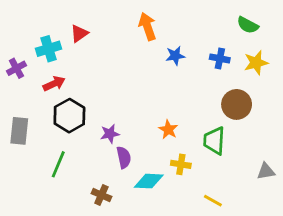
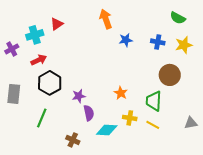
yellow line: (213, 201) -> (153, 125), moved

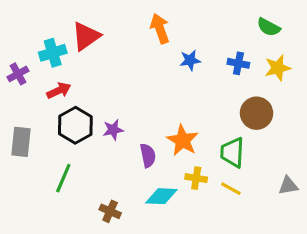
red triangle: (57, 24) -> (86, 36), size x1.5
orange star: (121, 93) -> (183, 140), size x1.5
purple star: (79, 96) -> (113, 130), moved
purple semicircle: (89, 113) -> (148, 155), moved

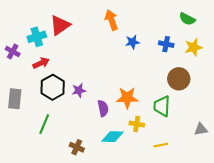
purple cross: (18, 74) -> (13, 51), turned -32
orange star: (183, 140) -> (127, 98), turned -30
yellow line: (231, 189) -> (161, 145), moved, turned -40

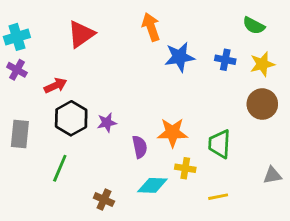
cyan cross: (37, 37) -> (17, 37), moved
blue star: (132, 42) -> (180, 57), size x1.5
brown circle: (179, 79) -> (262, 104), moved

